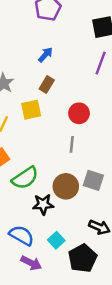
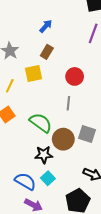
green semicircle: (25, 178) -> (41, 123), moved, turned -110
cyan square: (56, 240) -> (48, 178), moved

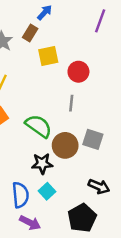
brown rectangle: (47, 52) -> (30, 33), moved
yellow square: (33, 73) -> (48, 56), moved
blue semicircle: (25, 181) -> (20, 195), turned 55

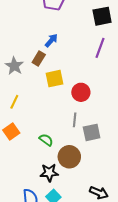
green semicircle: (39, 126) -> (46, 140), size x0.6
gray square: (93, 139) -> (92, 132), moved, turned -30

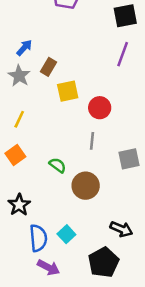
blue arrow: (51, 40) -> (24, 48), moved
gray square: (92, 132) -> (129, 159), moved
black star: (49, 173) -> (19, 205), moved, turned -30

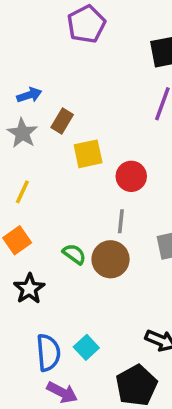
blue arrow: (24, 48) -> (29, 95), turned 30
brown circle: (86, 186) -> (111, 259), moved
black star: (19, 205) -> (29, 289), moved

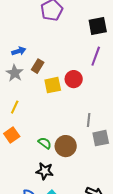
red circle: (131, 176) -> (74, 79), moved
gray line: (121, 221) -> (89, 120), moved
black star: (29, 289) -> (45, 171), moved, turned -30

